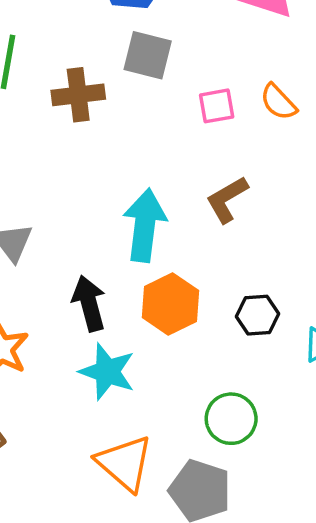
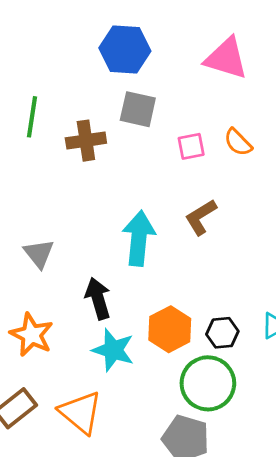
orange hexagon: (170, 304) -> (170, 329), moved
black hexagon: (258, 315) -> (222, 333), moved
green circle: (231, 419) -> (208, 383), size x1.4
orange triangle: (125, 463) -> (81, 412), moved

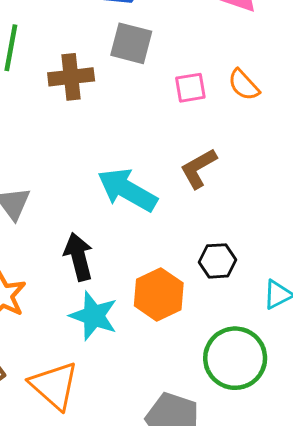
cyan arrow: (139, 238) -> (127, 190), turned -68
black hexagon: (222, 333) -> (217, 261), moved
green circle: (208, 383) -> (235, 358), moved

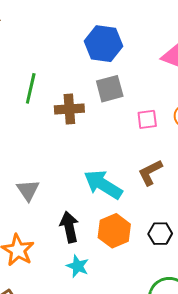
gray square: (131, 43) -> (110, 89), turned -32
orange hexagon: (159, 294) -> (114, 231), moved
cyan star: (94, 316) -> (78, 266), size x0.7

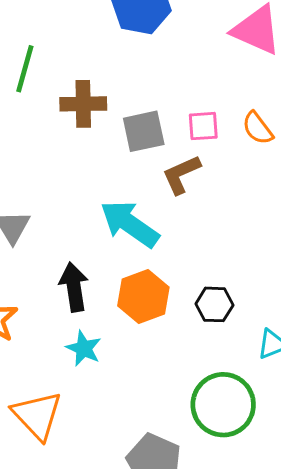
gray square: (110, 89) -> (144, 131), moved
brown L-shape: (150, 172) -> (181, 174), moved

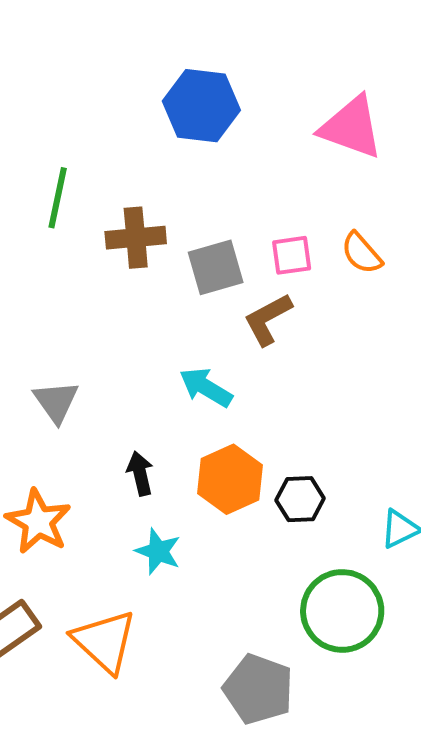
cyan arrow: (130, 224) -> (206, 387), size x0.7
black arrow: (74, 287) -> (140, 473), size x0.7
black hexagon: (214, 304) -> (300, 499), moved

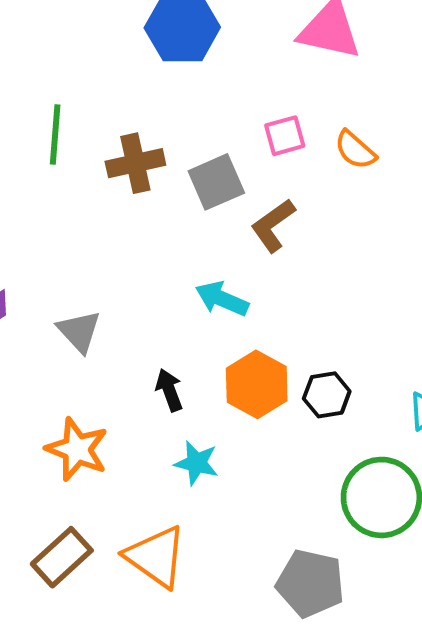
pink square: (292, 255) -> (285, 136), moved

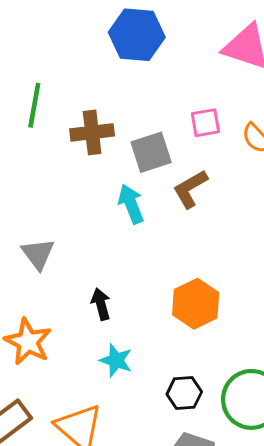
cyan arrow: (222, 299) -> (131, 204), moved, turned 39
orange hexagon: (257, 384) -> (196, 304), moved
black hexagon: (327, 395) -> (184, 393), moved

